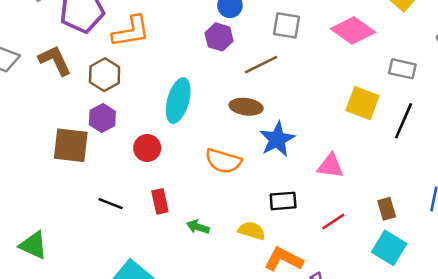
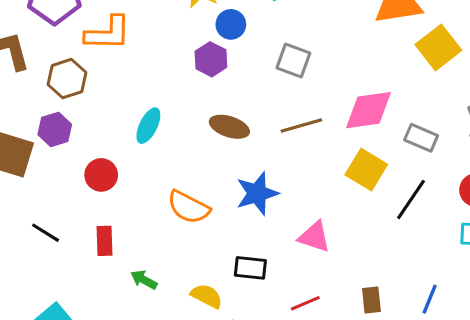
pink diamond: (353, 30) -> (368, 110), moved, turned -54
brown line: (261, 65) -> (301, 125), moved
cyan ellipse: (178, 101) -> (148, 126), size x0.7
brown ellipse: (246, 107) -> (229, 127), moved

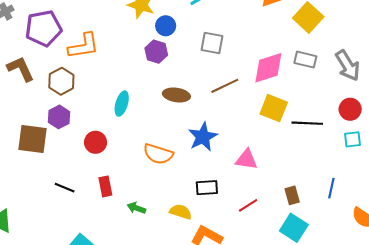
gray rectangle: (421, 138) -> (305, 60), moved
black line: (411, 200) -> (307, 123), turned 68

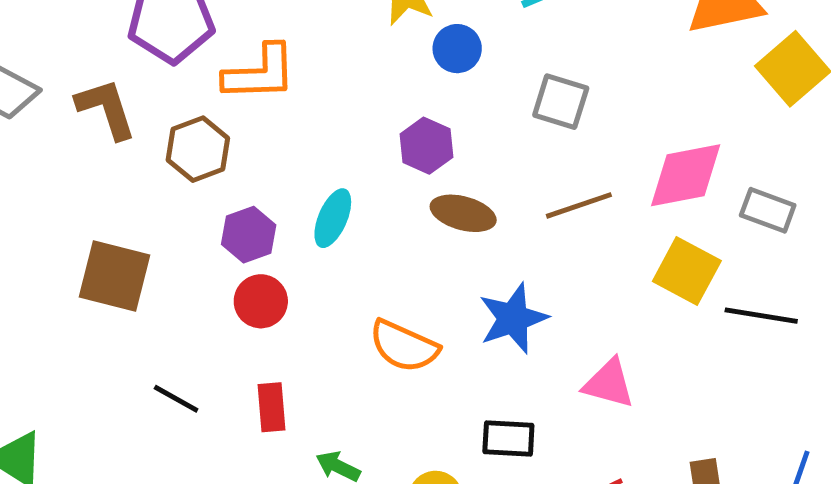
purple hexagon: (156, 52) -> (426, 146), moved
gray rectangle: (305, 60) -> (768, 210), moved
purple hexagon: (59, 117) -> (249, 235), moved

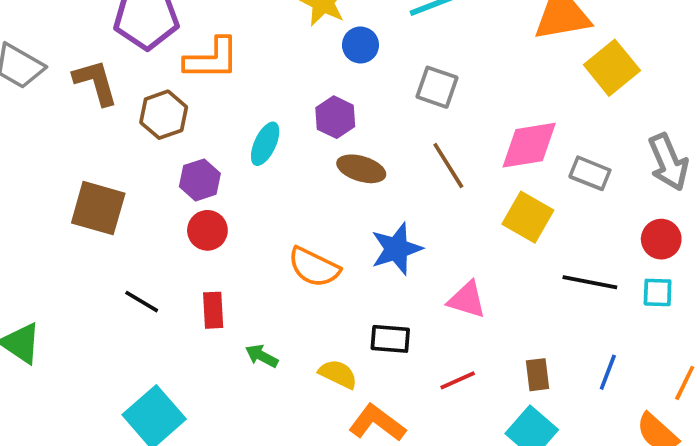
brown line: (579, 205) -> (448, 165), turned 75
cyan ellipse: (333, 218) -> (265, 144), moved
black line: (761, 316) -> (590, 282), moved

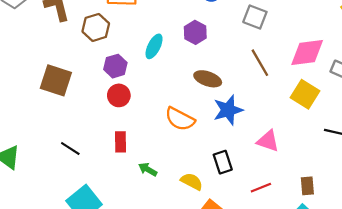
brown ellipse: (361, 169) -> (208, 79), moved
black line: (142, 302) -> (70, 149), moved
black rectangle: (390, 339) -> (223, 162), turned 65

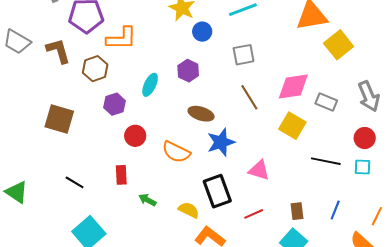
gray square: (255, 17) -> (244, 55), turned -30
red circle: (119, 95) -> (135, 136), moved
black rectangle: (223, 162) -> (217, 191), size x1.5

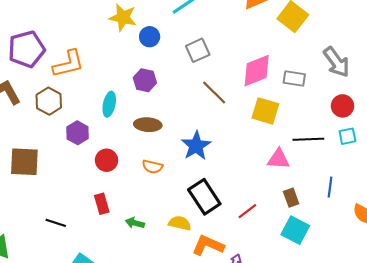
brown ellipse: (201, 114) -> (148, 125), moved
orange semicircle: (176, 152) -> (152, 167), size x0.7
pink triangle: (259, 170) -> (278, 159), moved

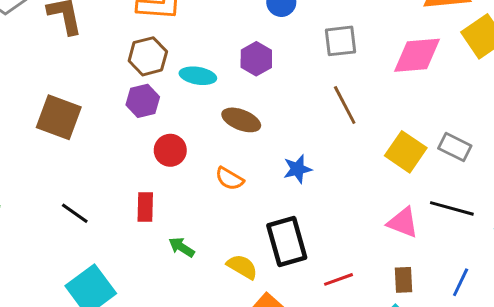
pink diamond: (257, 71) -> (417, 55), moved
gray rectangle: (294, 78) -> (455, 147), moved
brown hexagon: (49, 101) -> (148, 56), moved
cyan ellipse: (109, 104) -> (198, 76), turned 70
blue star: (196, 146) -> (297, 169), size x0.7

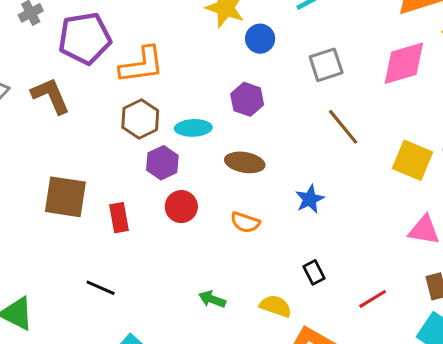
purple hexagon: (143, 101) -> (162, 163), moved
red rectangle: (145, 207) -> (119, 218), moved
black rectangle: (287, 242) -> (314, 272), size x0.5

